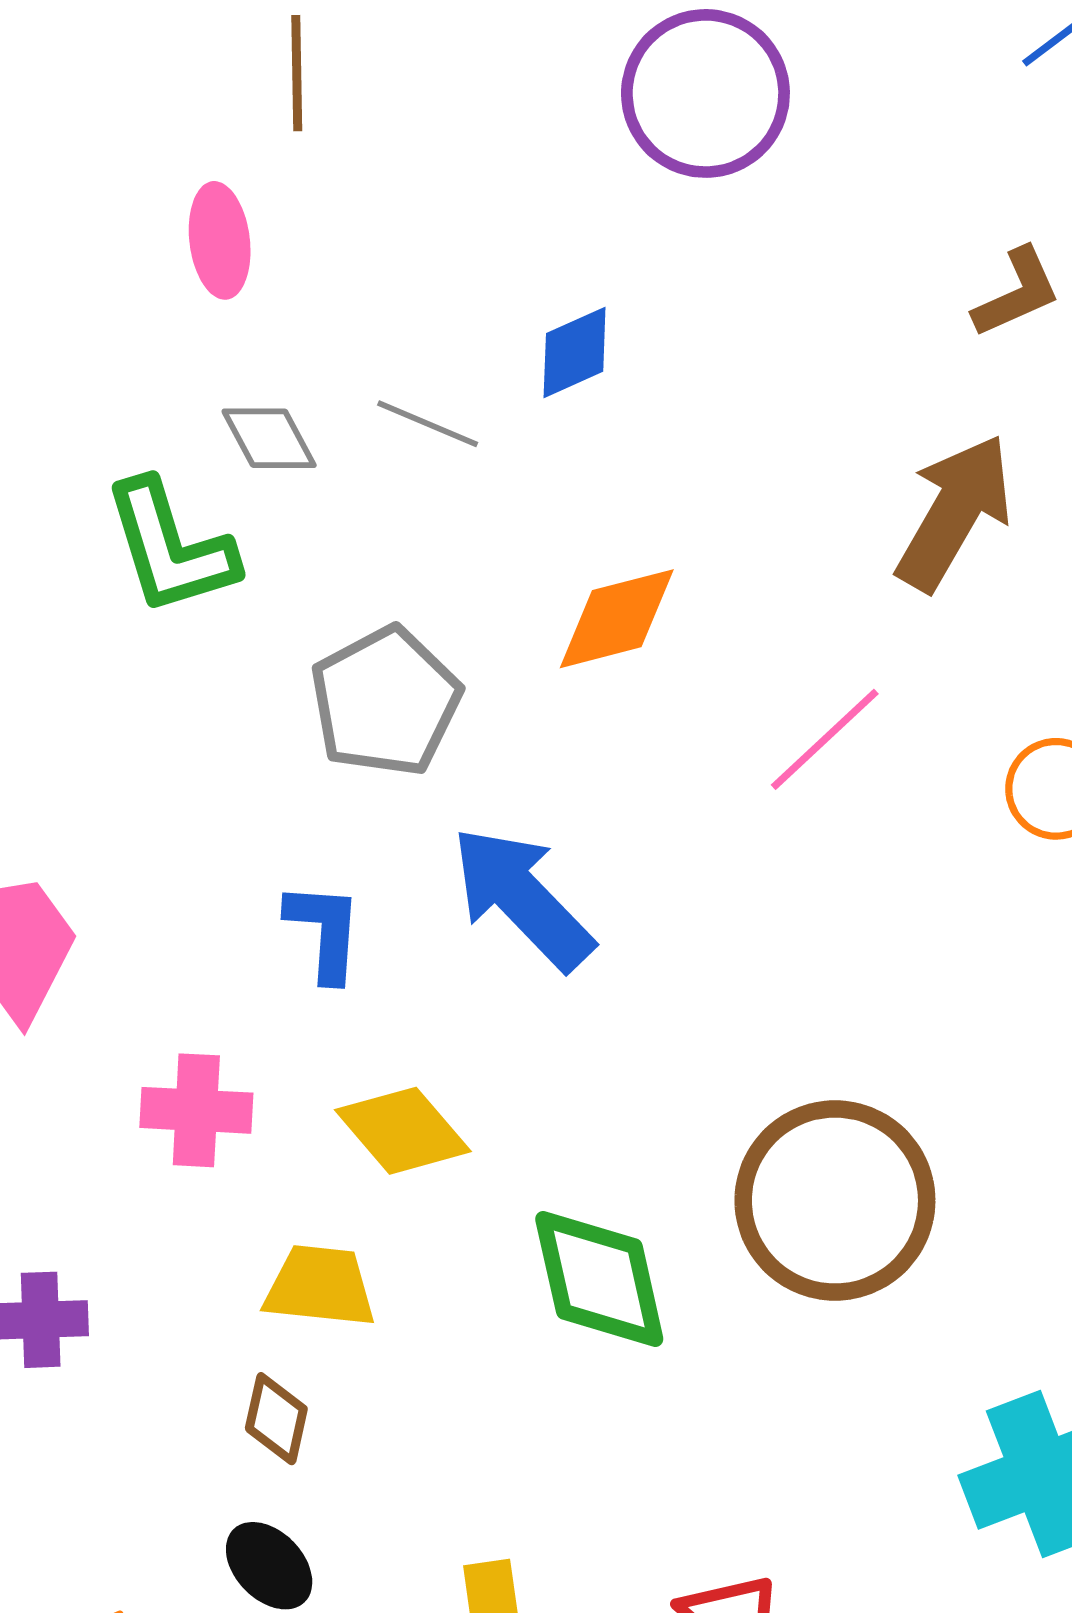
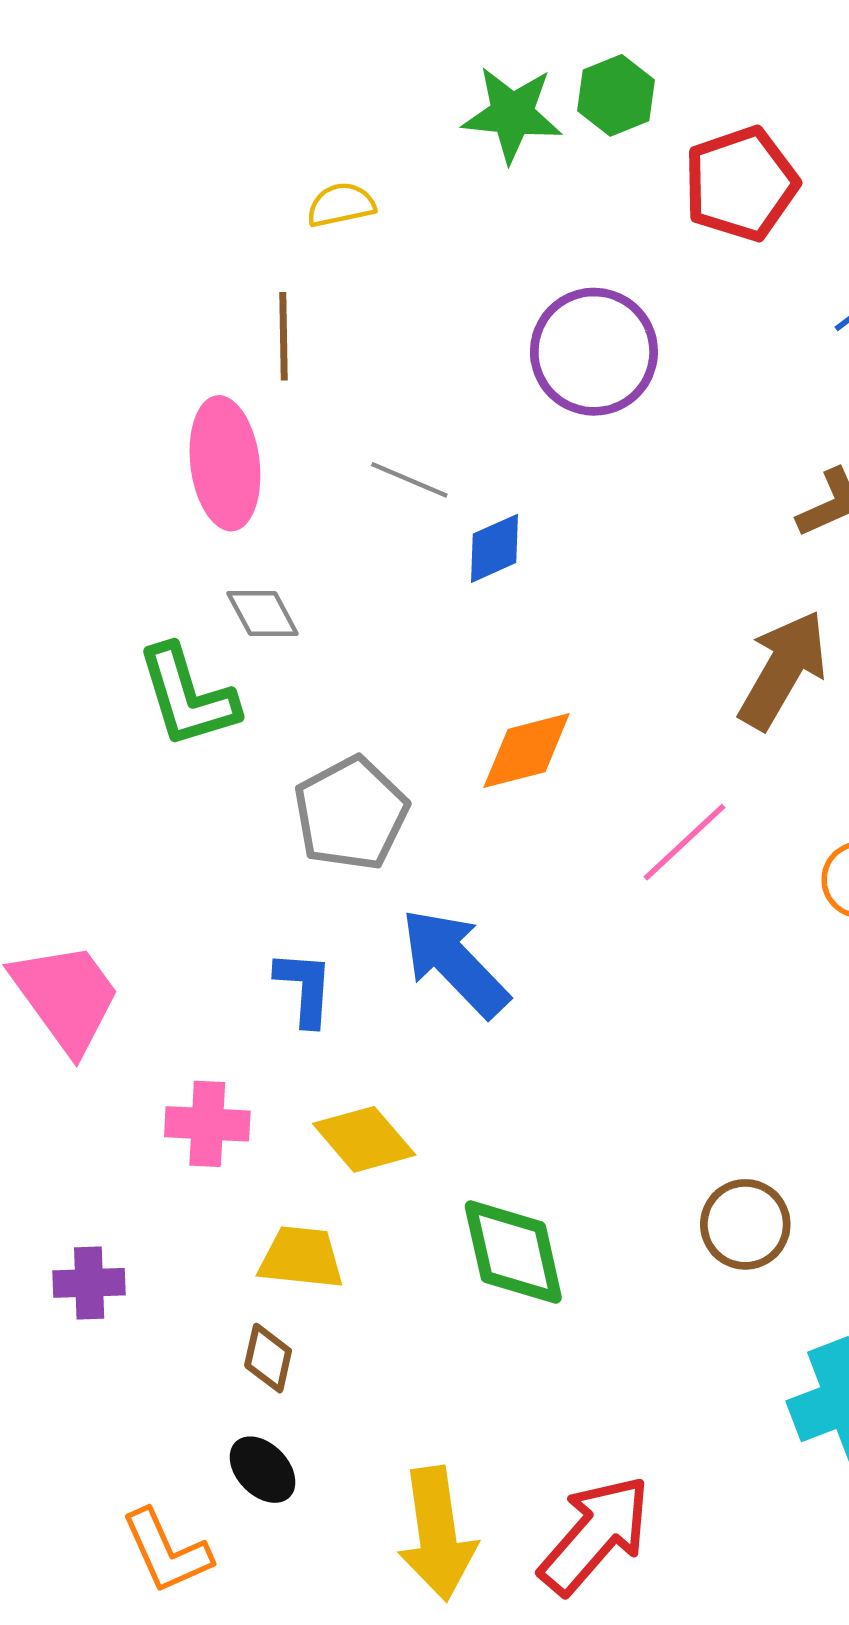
pink ellipse: (220, 240) -> (225, 463), size x1.5
gray line: (428, 424) -> (409, 480), moved
brown circle: (835, 1201) -> (745, 1224), moved, size x0.6

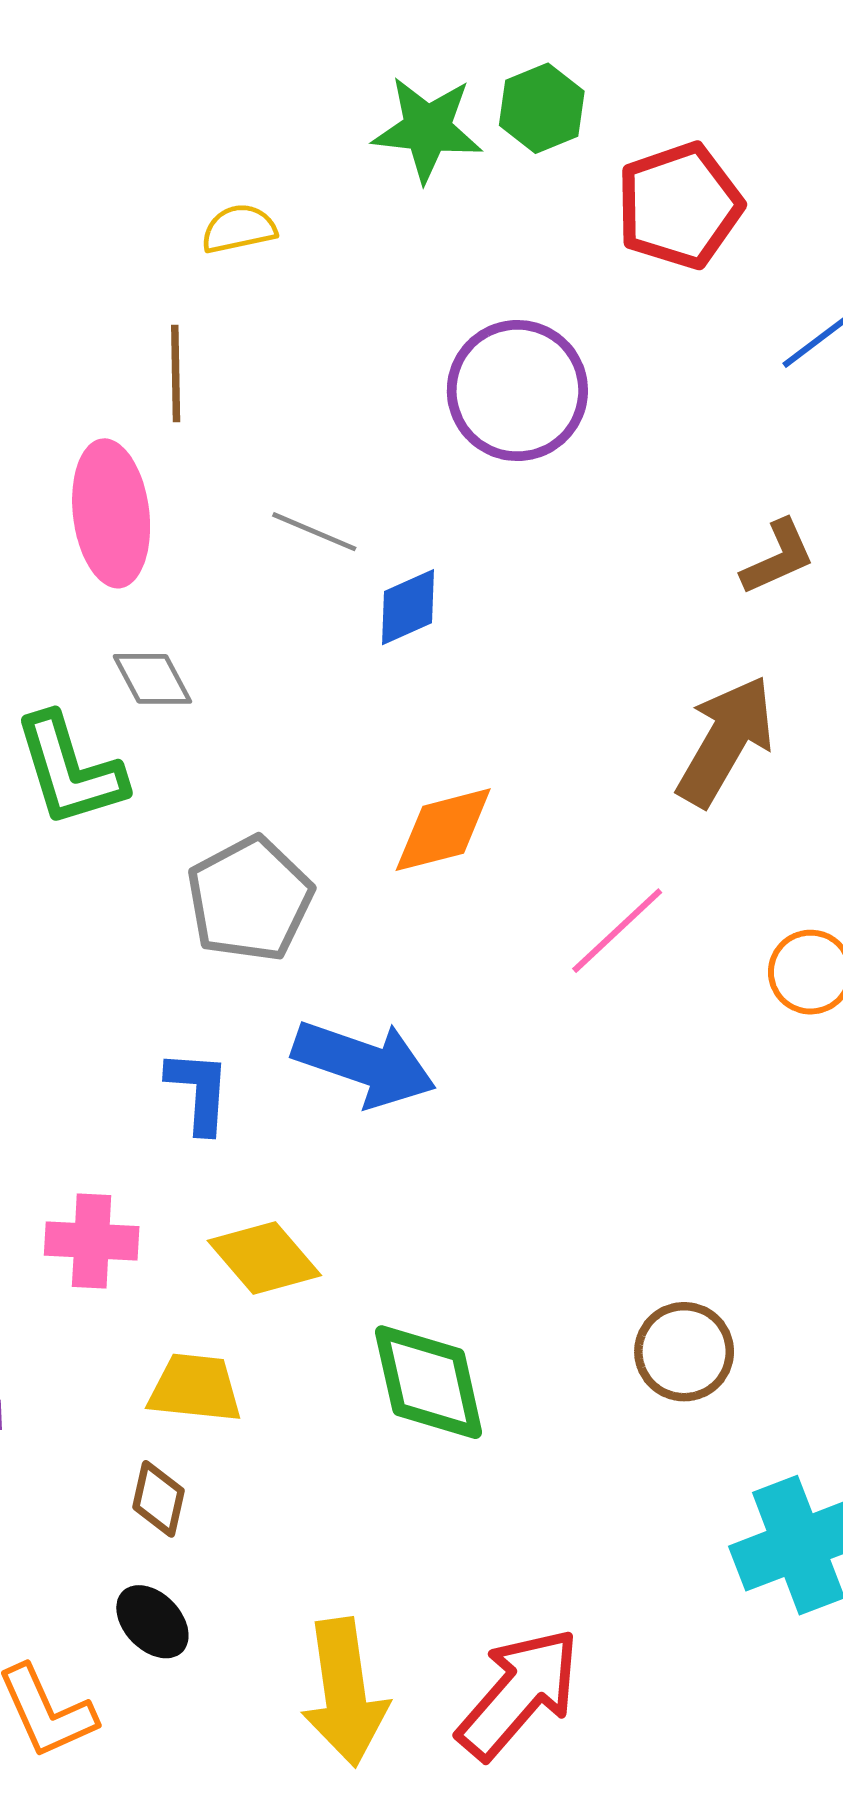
blue arrow: (455, 963) -> (364, 1063), turned 153

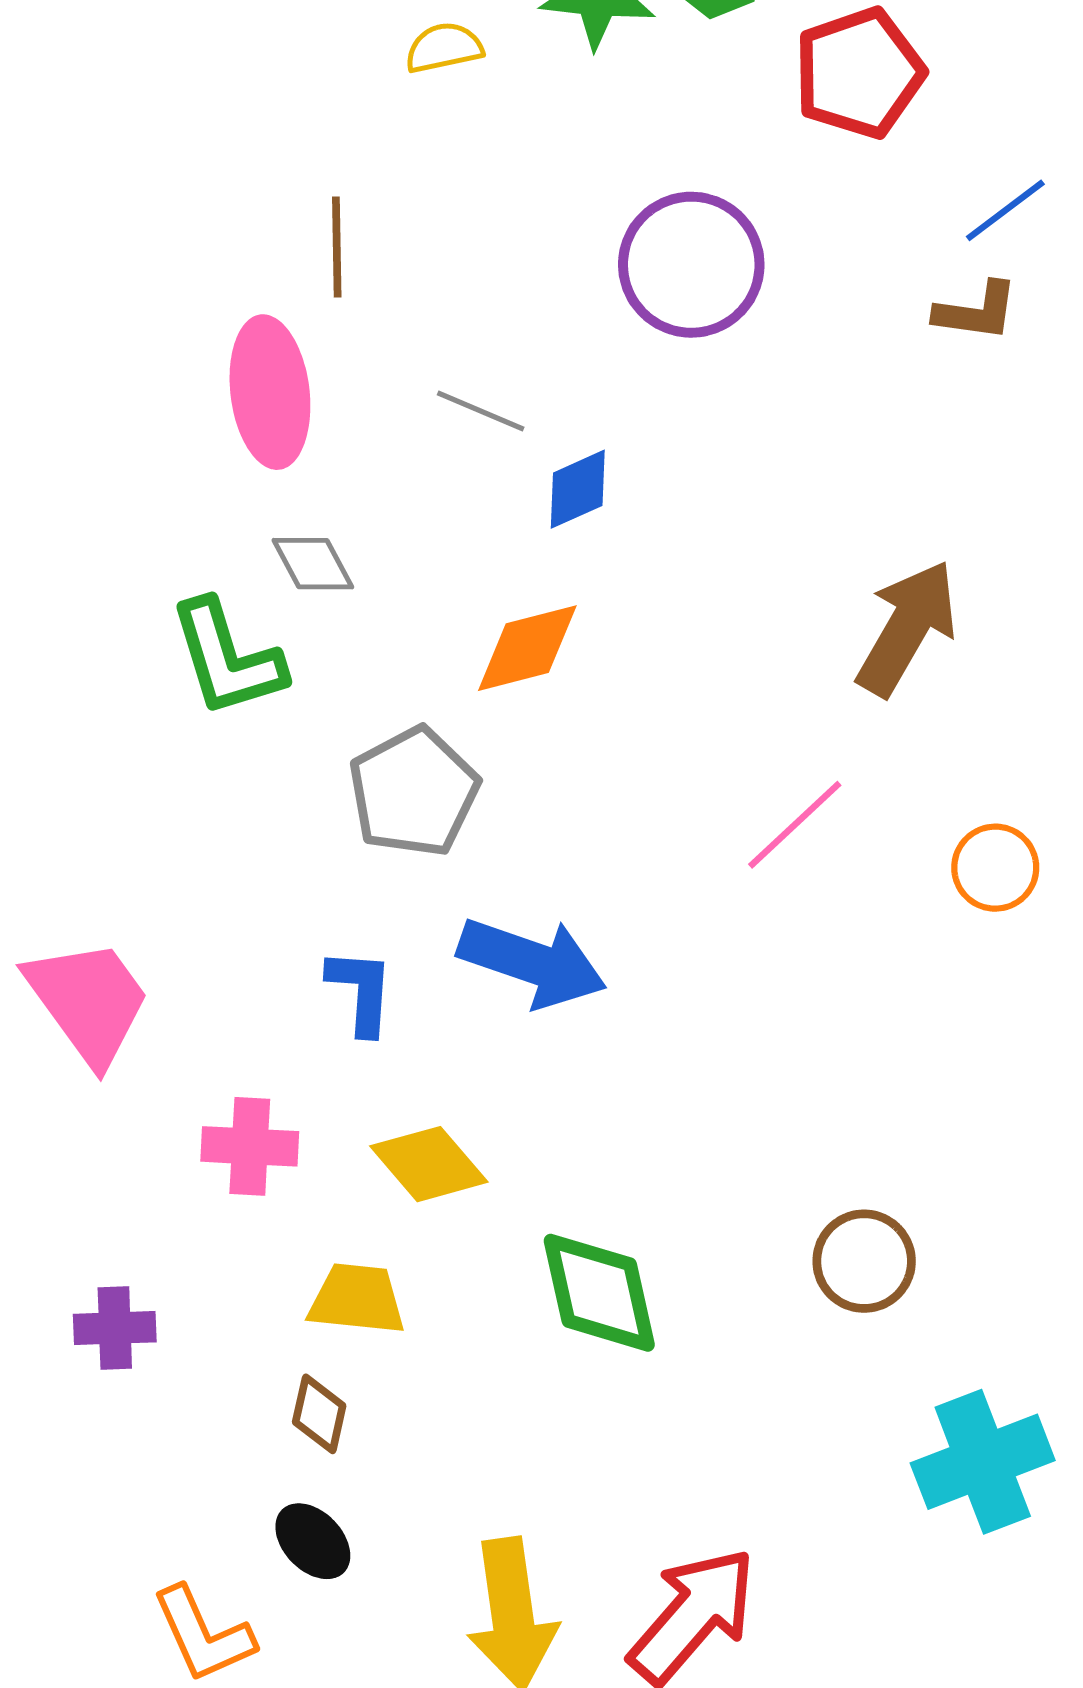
yellow semicircle: (239, 229) -> (444, 48), moved
brown L-shape: (778, 557) -> (976, 311), moved, turned 32
orange diamond: (443, 830) -> (527, 648), moved

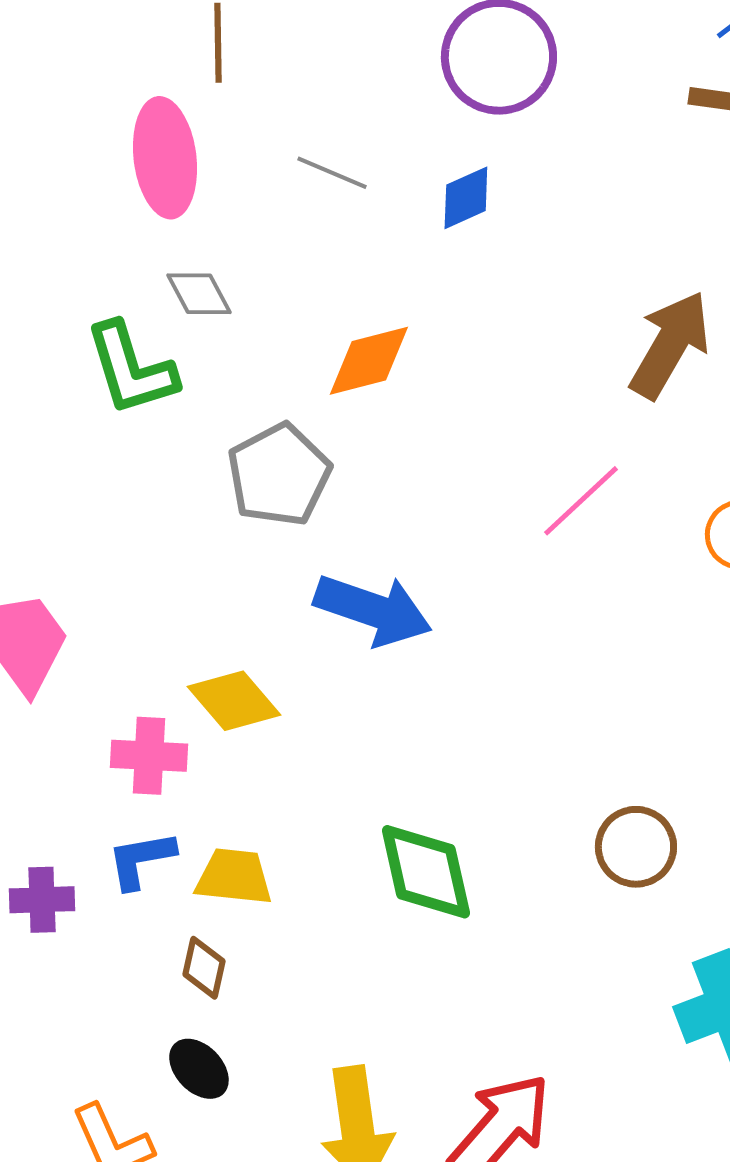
blue diamond: (578, 489) -> (466, 198), moved
blue L-shape: (361, 991) -> (141, 860), moved, turned -104
yellow diamond: (429, 1164) -> (234, 701), moved

